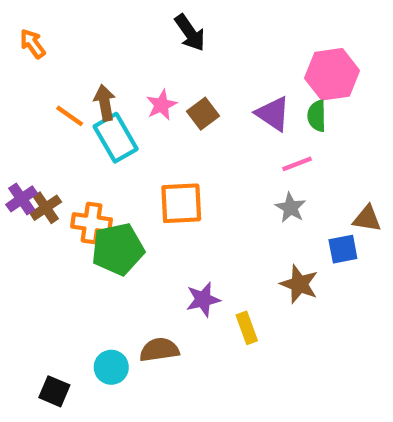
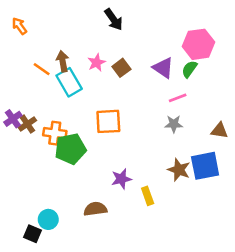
green semicircle: (317, 116) -> (189, 69), turned 36
gray star: (291, 208) -> (174, 124), turned -30
blue square: (343, 249) -> (205, 166), moved, size x1.6
cyan circle: (111, 367) -> (48, 219), moved

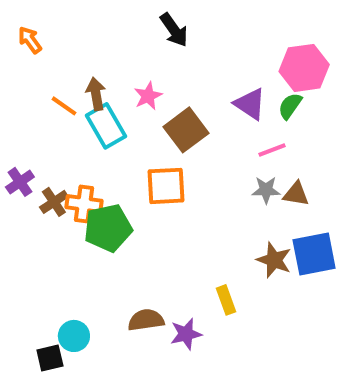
brown square: (121, 68) -> (186, 130), moved, size x1.5
brown cross: (27, 124) -> (54, 202), moved
brown triangle: (219, 131) -> (296, 194), moved
purple star: (121, 179) -> (186, 334), moved
black square: (33, 234) -> (50, 358), turned -36

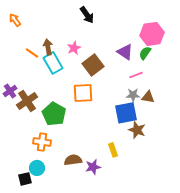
brown cross: (54, 202) -> (27, 101), size x1.5
orange cross: (84, 204) -> (42, 142), moved
green pentagon: (108, 228) -> (54, 114), turned -30
blue square: (314, 254) -> (126, 113), moved

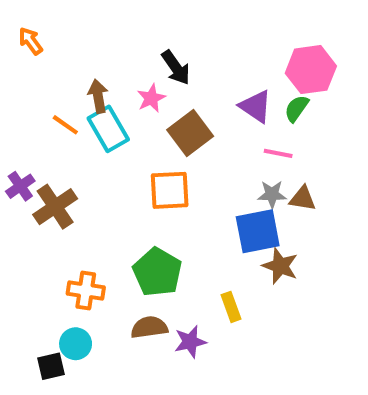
black arrow: (87, 15) -> (176, 68), moved
orange line: (32, 53) -> (65, 125), moved
pink line: (136, 75) -> (278, 153), turned 32
green pentagon: (54, 114) -> (157, 272), moved

